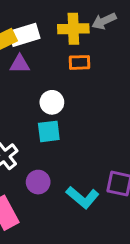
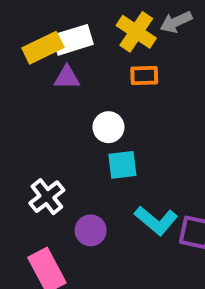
yellow cross: (73, 29) -> (136, 32), turned 36
cyan square: (49, 131) -> (122, 165), moved
cyan L-shape: (83, 197) -> (156, 220), moved

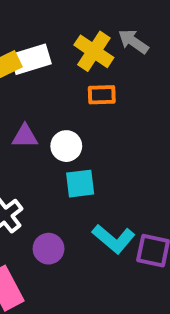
gray arrow: (176, 22) -> (133, 41), turned 60
purple triangle: (67, 78) -> (25, 136), moved

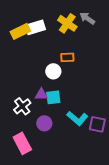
orange rectangle: (102, 95) -> (67, 57), moved
purple triangle: (25, 136) -> (41, 94), moved
cyan square: (80, 184) -> (53, 97), moved

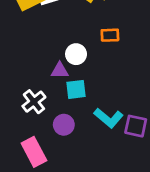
orange rectangle: (67, 57) -> (110, 35), moved
purple triangle: (41, 94) -> (60, 70), moved

